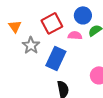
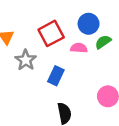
blue rectangle: (56, 58) -> (56, 76), size x0.7

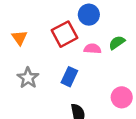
blue circle: (89, 24) -> (89, 15), moved
gray star: (26, 60) -> (28, 78), moved

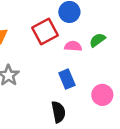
blue rectangle: (69, 77) -> (67, 79), moved, turned -48

